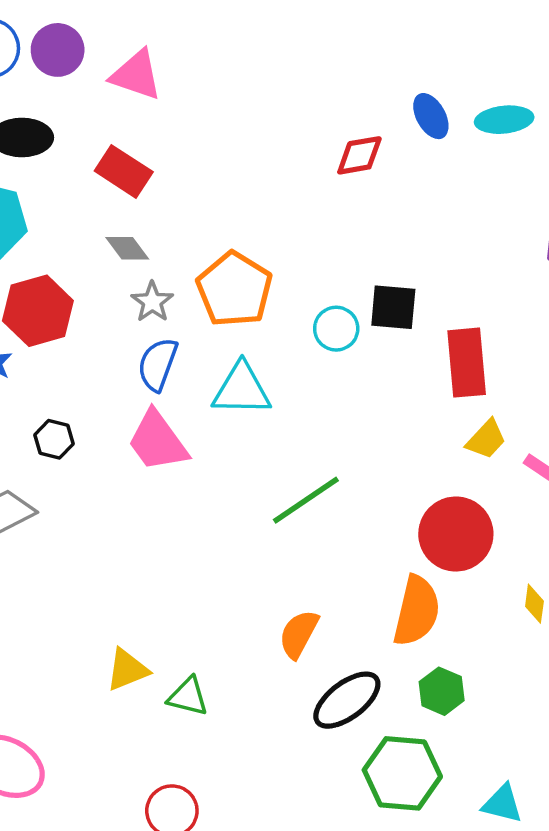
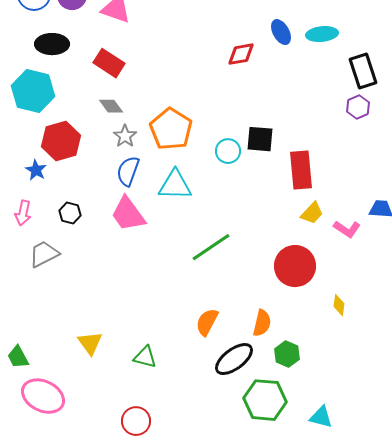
orange semicircle: (417, 611) -> (262, 323), moved, size x0.7
yellow triangle: (127, 670) -> (90, 343), moved, turned -44

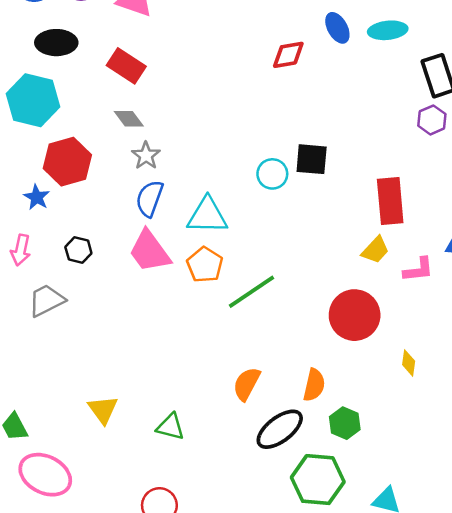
orange pentagon: (171, 129) -> (205, 265), moved, size x0.7
red rectangle: (301, 170) -> (390, 201), moved
pink L-shape: (347, 229) -> (418, 270), turned -40

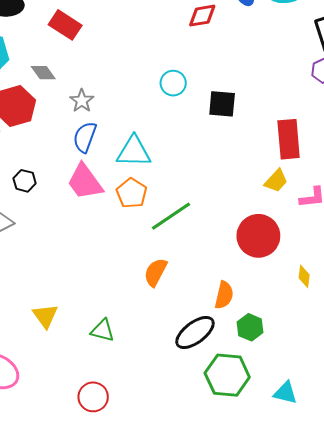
gray diamond: (129, 119) -> (43, 73), moved
cyan circle: (272, 174) -> (173, 83), moved
orange semicircle: (247, 384) -> (156, 272), moved

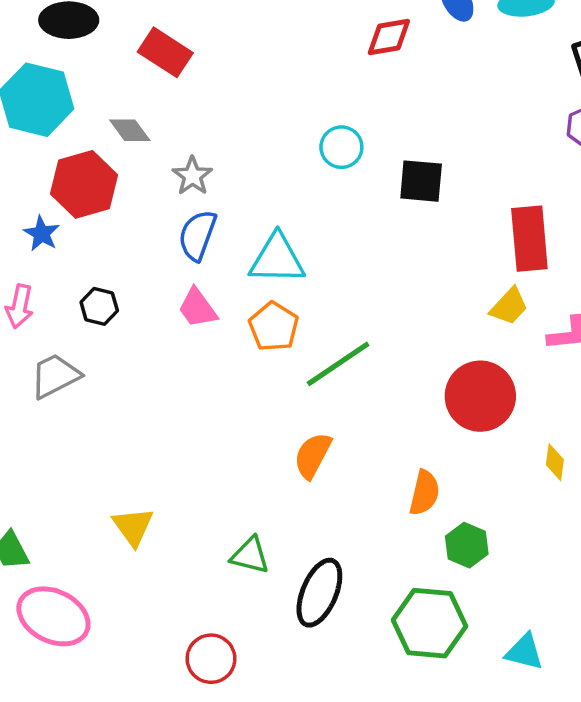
pink trapezoid: (85, 182) -> (197, 308), size x0.7
green triangle: (103, 330) -> (250, 555), moved
black ellipse: (195, 332) -> (319, 593), moved, turned -30

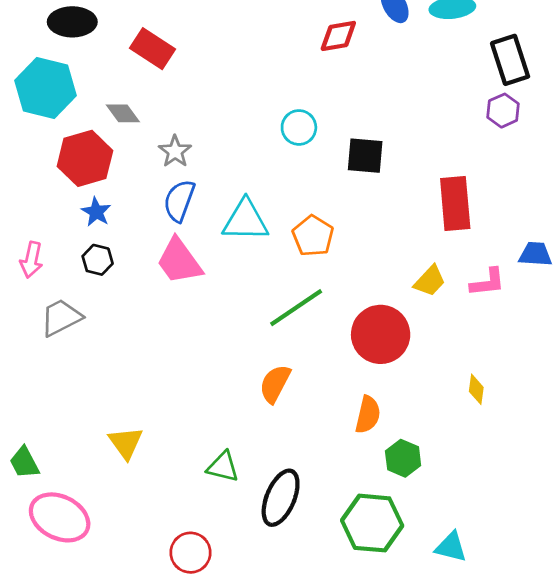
blue star: (42, 234) -> (96, 212), moved
yellow trapezoid: (509, 306) -> (430, 281), moved
pink trapezoid: (197, 308) -> (179, 261), size x1.4
orange pentagon: (274, 327) -> (313, 236), moved
red circle: (480, 396) -> (381, 334), moved

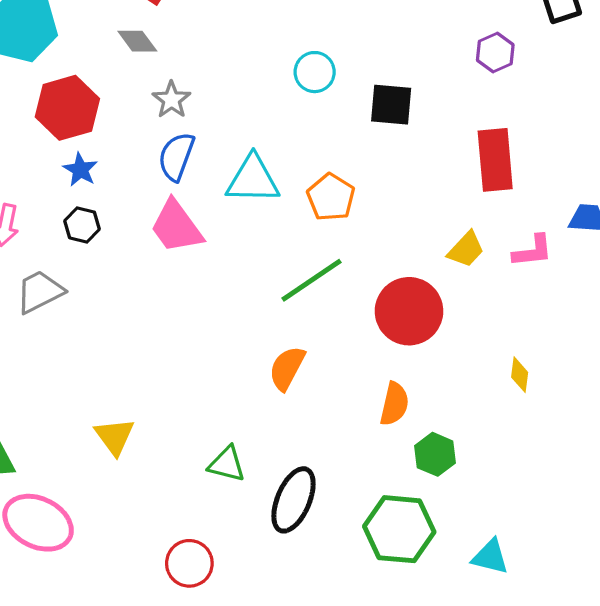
purple hexagon: (503, 111) -> (495, 53), moved
gray diamond: (123, 113) -> (137, 41), moved

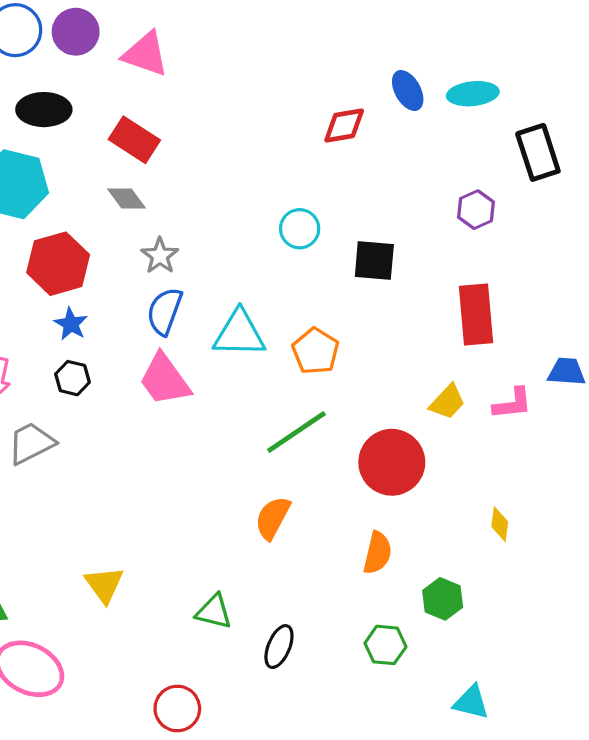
green hexagon: (435, 454) -> (443, 599), moved
black ellipse: (293, 500) -> (279, 647), size x0.7
green hexagon: (399, 529) -> (385, 645), moved, size x0.6

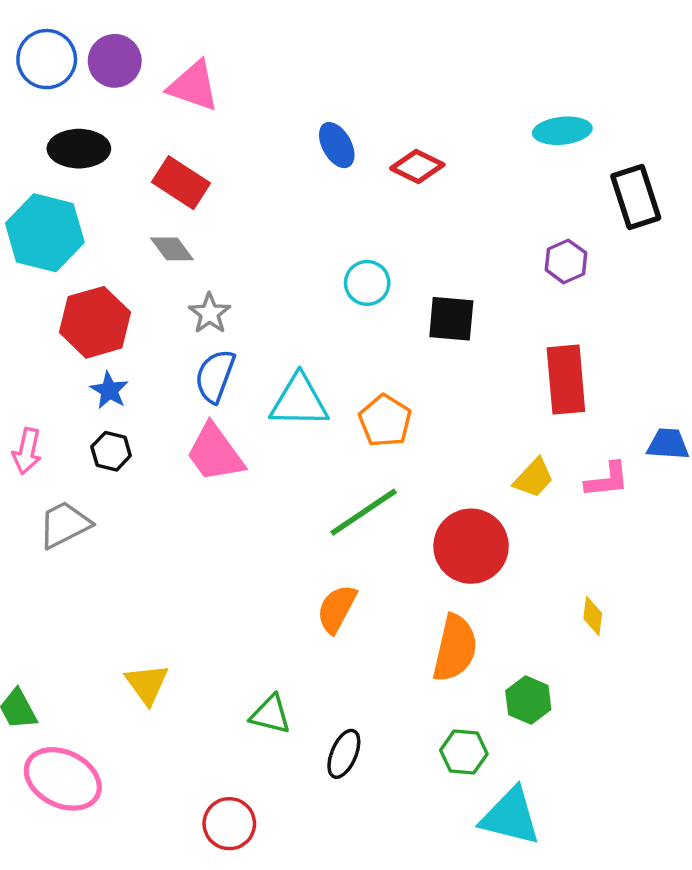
blue ellipse: (408, 91) -> (337, 145), moved
red diamond: (344, 125) -> (417, 167), turned 36
orange semicircle: (377, 553) -> (455, 648), size x1.4
cyan triangle: (471, 702) -> (510, 817), moved, size x1.5

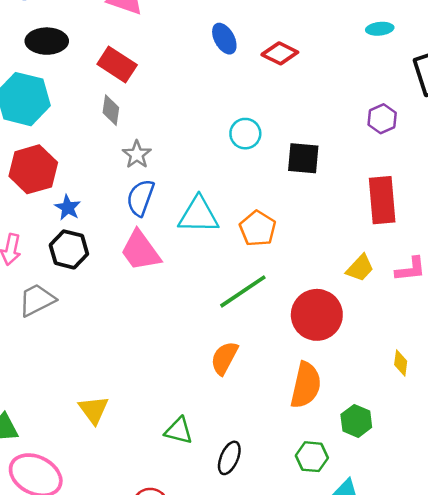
cyan ellipse: (562, 131) -> (380, 29), size x0.7
gray diamond: (172, 249) -> (111, 110), turned 44
red hexagon: (95, 322) -> (33, 169), moved
black hexagon: (111, 451) -> (69, 249), size x1.4

